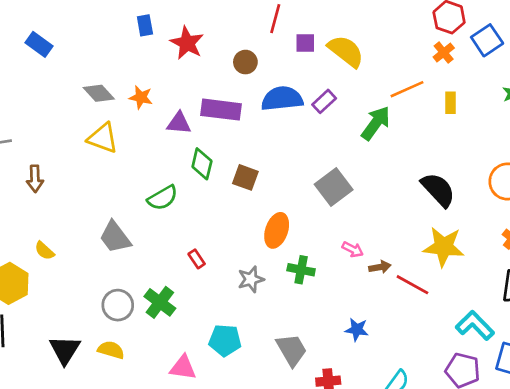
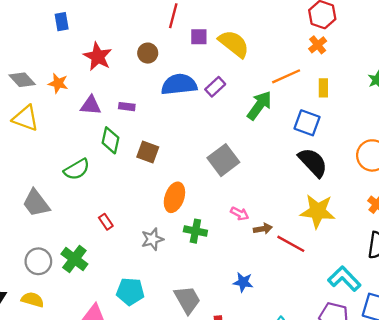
blue square: (487, 40) -> (307, 123), moved, turned -36
red star: (187, 43) -> (98, 57), moved
purple rectangle: (221, 110) -> (127, 107), moved, size x0.5

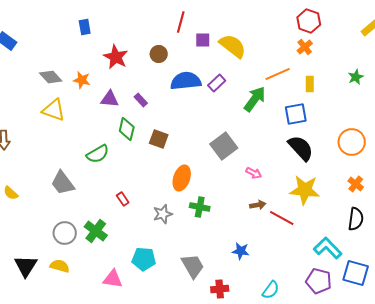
purple rectangle: (127, 107) -> (141, 100), turned 40
blue square: (307, 123) -> (296, 114), turned -30
pink arrow: (240, 214) -> (254, 173), moved

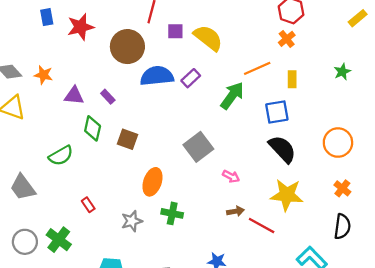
brown circle: (159, 54) -> (127, 47), size x1.8
red star: (116, 57) -> (81, 27), moved, turned 30

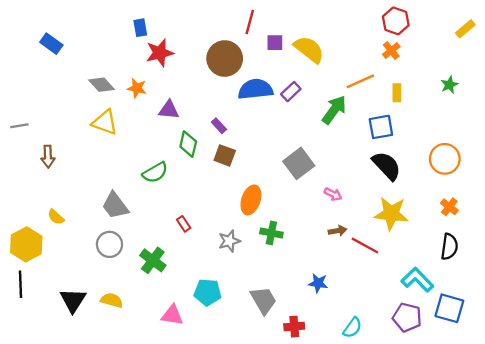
red star: (81, 27) -> (160, 53), moved
purple rectangle: (108, 97) -> (219, 126), moved
gray circle: (25, 242) -> (109, 244), moved

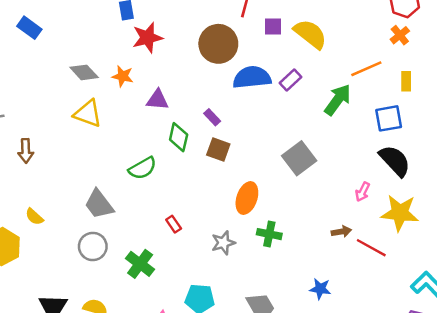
pink arrow: (333, 194) -> (363, 192), moved, turned 90

